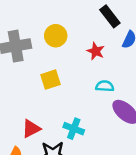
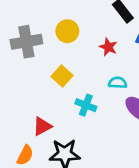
yellow square: (51, 80) -> (62, 76), turned -30
cyan cross: (74, 129) -> (86, 105), moved

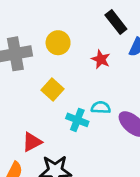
cyan semicircle: (118, 83) -> (101, 108), moved

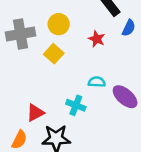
yellow square: (53, 90) -> (54, 54), moved
cyan cross: (77, 120) -> (76, 105), moved

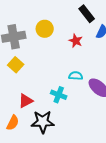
yellow square: (54, 54) -> (16, 65), moved

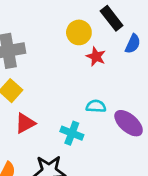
yellow circle: (45, 29) -> (79, 32), moved
red triangle: (26, 101) -> (25, 123), moved

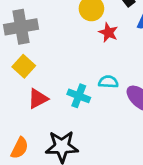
cyan cross: (72, 133) -> (79, 96), moved

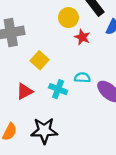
yellow square: (24, 66) -> (40, 60), moved

